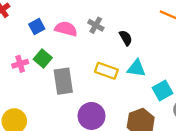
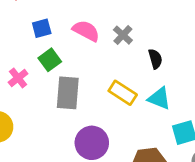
blue square: (37, 27) -> (42, 28), moved
pink cross: (20, 64) -> (18, 78), moved, turned -35

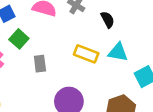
gray rectangle: (68, 93) -> (40, 64), size x0.6

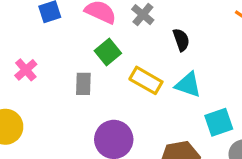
green square: (19, 39) -> (108, 52), moved

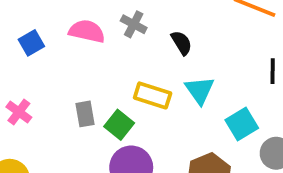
green square: (108, 52) -> (119, 125), moved
cyan triangle: (188, 85) -> (200, 90), turned 48

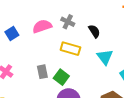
pink semicircle: (87, 31) -> (42, 26), turned -30
yellow rectangle: (153, 95) -> (70, 49), moved

